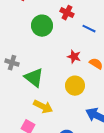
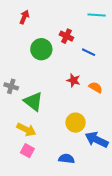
yellow circle: (75, 86) -> (76, 123), moved
yellow arrow: (43, 107) -> (26, 130), moved

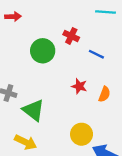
red arrow: (24, 17) -> (13, 17), moved, turned 64
orange semicircle: (96, 87) -> (104, 94), turned 80

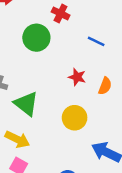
red cross: (71, 36) -> (61, 13), moved
yellow circle: (82, 134) -> (75, 118), moved

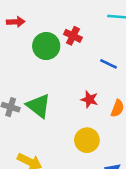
green circle: (36, 38) -> (46, 46), moved
green triangle: (26, 104) -> (39, 106), moved

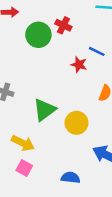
red star: (89, 99) -> (79, 65), moved
green triangle: (39, 106) -> (44, 110), moved, turned 45

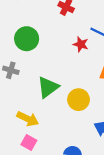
green circle: (38, 35) -> (27, 39), moved

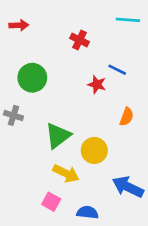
yellow arrow: (28, 119) -> (66, 173), moved
pink square: (29, 142) -> (51, 202), moved

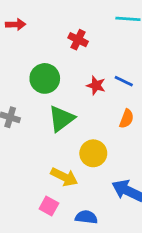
blue line: (117, 70) -> (124, 81), moved
green circle: (32, 78) -> (45, 78), moved
green triangle: (58, 136) -> (61, 119), moved

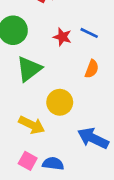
pink square: (49, 206) -> (28, 161), moved

